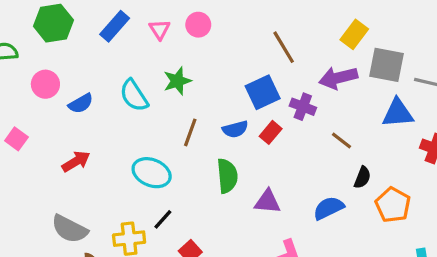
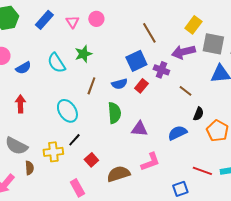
red arrow: (76, 161) -> (20, 104), turned -60
cyan ellipse: (152, 173) -> (67, 111), turned 35

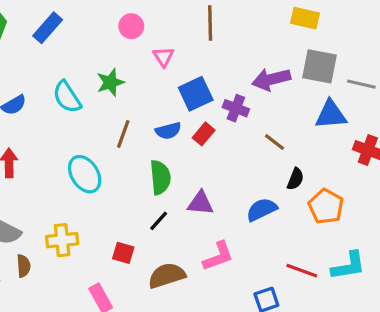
pink triangle: (72, 22) -> (163, 57), moved
yellow rectangle: (193, 25) -> (305, 18), moved, turned 66
brown line: (149, 33) -> (210, 23), moved, turned 30
black line: (74, 140) -> (159, 221), moved
red square: (91, 160) -> (123, 253), turned -32

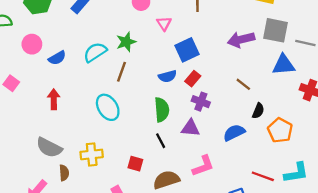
cyan semicircle: (67, 97) -> (95, 52), turned 90
purple cross: (236, 108) -> (201, 102), moved
brown line: (123, 134) -> (122, 72), moved
black line: (159, 221) -> (161, 141), turned -70

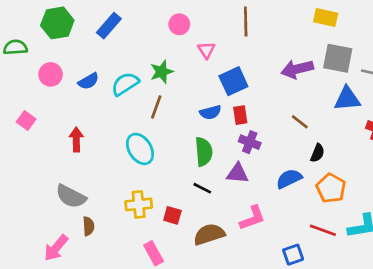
blue semicircle: (57, 58) -> (89, 81), moved
red rectangle: (193, 79) -> (240, 115), turned -49
orange pentagon: (280, 130) -> (331, 188), moved
black line: (161, 141) -> (202, 188), turned -35
yellow cross: (92, 154) -> (139, 204), moved

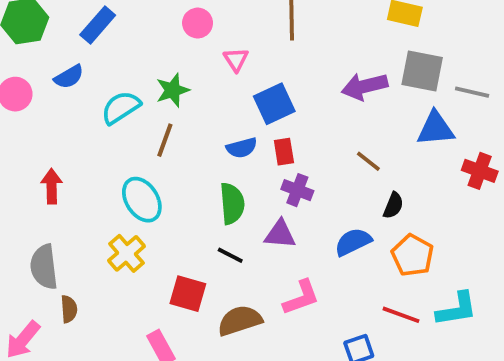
blue semicircle: (89, 81) -> (69, 77), moved
gray semicircle: (71, 196) -> (44, 267), turned 56
yellow cross: (139, 204) -> (126, 253), moved, turned -35
red square: (172, 215) -> (188, 294), size x1.4

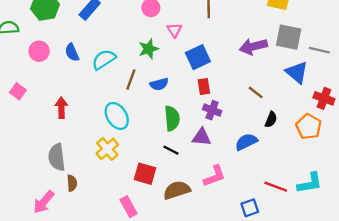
blue semicircle: (69, 77) -> (72, 52), moved, turned 96
green star: (173, 90) -> (149, 49), moved
blue triangle: (436, 129) -> (297, 72), turned 45
blue semicircle: (242, 148) -> (159, 84), moved
orange pentagon: (413, 255) -> (309, 127), moved

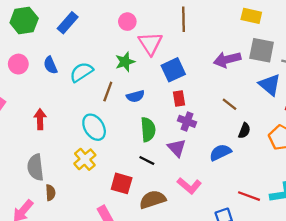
pink triangle: (174, 30) -> (150, 43), size x1.6
purple triangle: (201, 137) -> (177, 148), turned 42
pink L-shape: (214, 176) -> (189, 186), turned 60

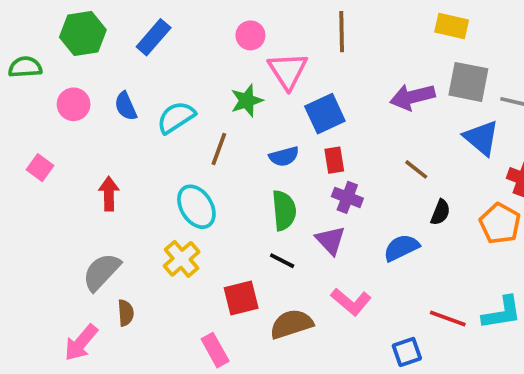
blue semicircle: (135, 96) -> (284, 156), moved
gray semicircle: (36, 167) -> (101, 272), turned 50
red square: (122, 183) -> (241, 298), turned -30

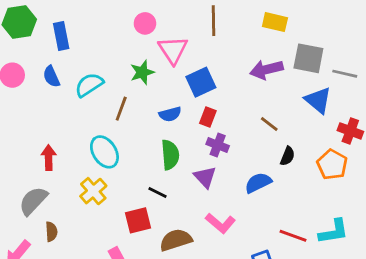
yellow rectangle: (452, 26) -> (275, 22), moved
blue rectangle: (154, 37) -> (61, 36), moved, turned -52
red rectangle: (334, 160) -> (208, 117), turned 30
red arrow: (109, 194) -> (49, 158), moved
black line: (282, 261) -> (158, 192), moved

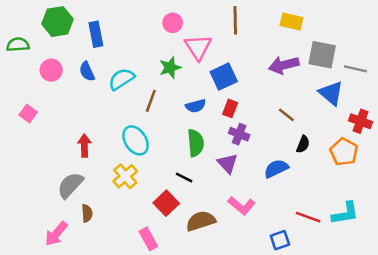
red square: (138, 220) -> (166, 203), turned -30

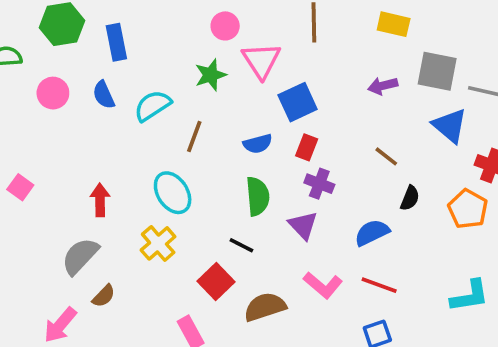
purple arrow: (284, 65) -> (383, 86), size x0.7
green star: (170, 68) -> (211, 75), moved
pink square: (28, 114) -> (20, 187), moved
brown semicircle: (87, 213) -> (104, 296), turned 48
red line: (308, 217) -> (379, 285), moved

